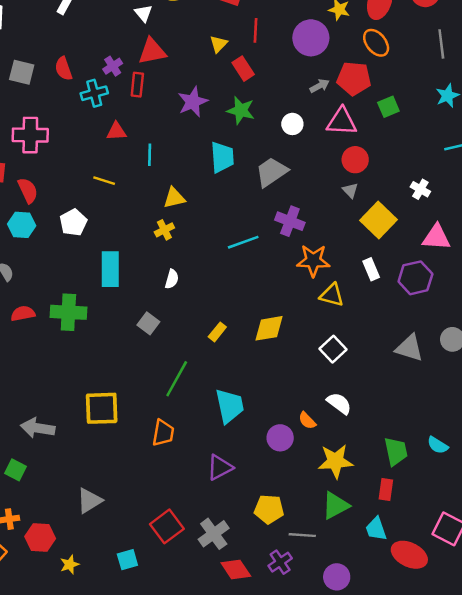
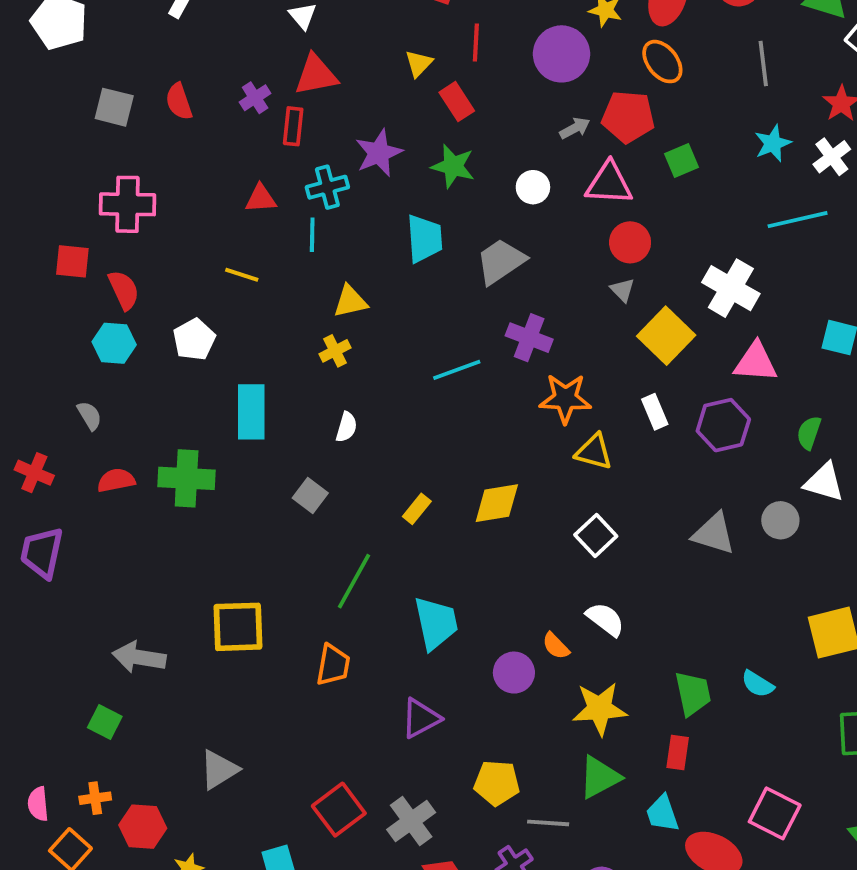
cyan cross: (94, 93) -> (327, 187), moved
white cross: (420, 189) -> (731, 288), size x1.8

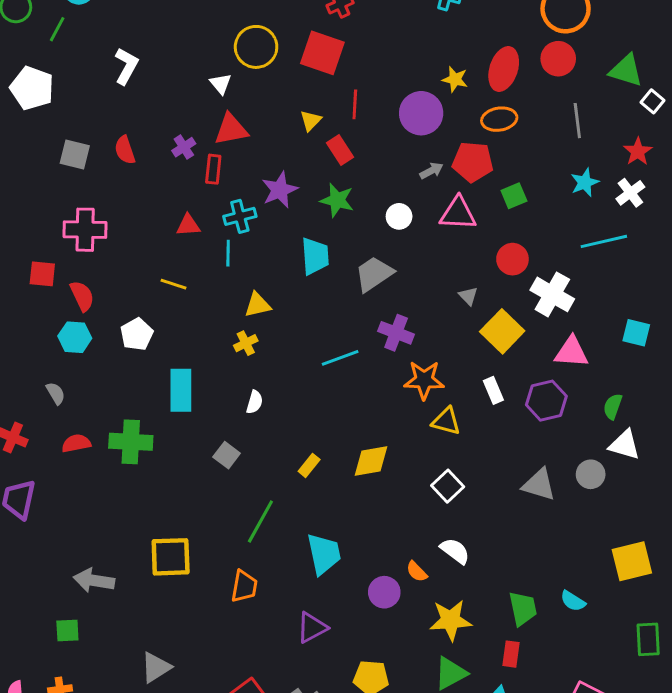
orange ellipse: (662, 62) -> (499, 119), turned -60
red circle: (630, 242) -> (512, 259), moved
green square: (105, 722) -> (67, 631), turned -30

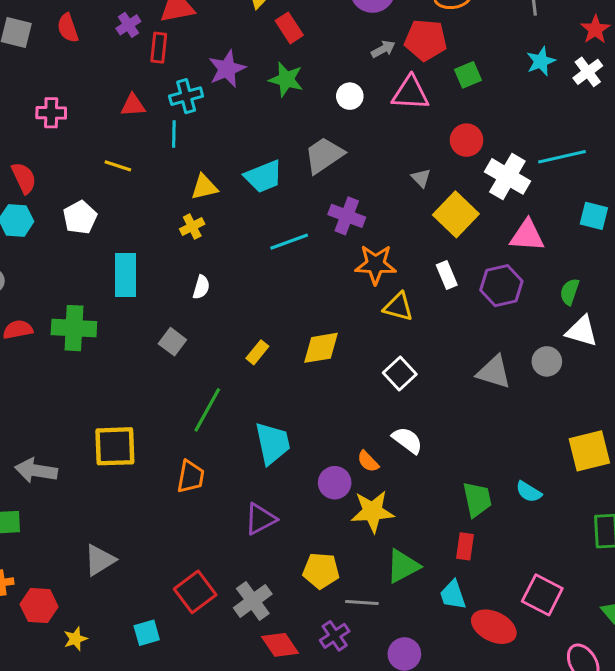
pink cross: (85, 230) -> (51, 113), moved, size x0.7
cyan line: (604, 241) -> (562, 157), moved
cyan trapezoid: (315, 256) -> (263, 176), moved, turned 72
yellow star: (451, 620) -> (373, 511), moved

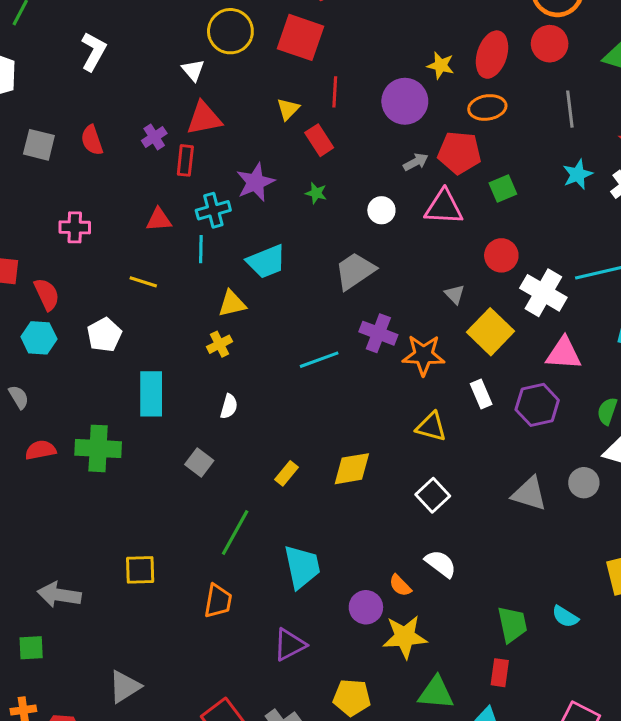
green star: (286, 79) -> (316, 193), size x0.6
cyan trapezoid: (263, 176) -> (266, 262), moved
orange star: (376, 264) -> (423, 355), moved
yellow square: (115, 446) -> (140, 570), size x0.7
green triangle: (403, 566) -> (436, 693), turned 33

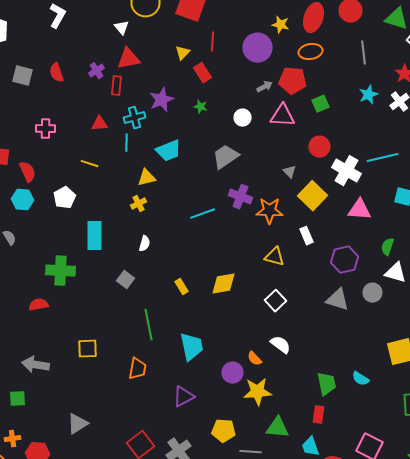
purple hexagon: (537, 405) -> (344, 260), moved
red semicircle: (41, 450) -> (38, 305), moved
yellow rectangle: (286, 473) -> (182, 287), turned -70
green line: (235, 533) -> (148, 325), turned -40

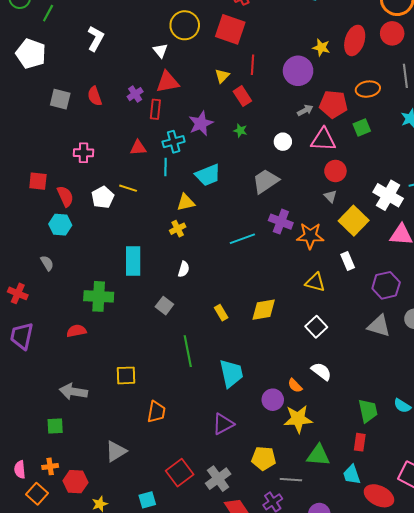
orange ellipse: (310, 52) -> (368, 89), moved
red circle: (320, 147) -> (335, 171), moved
white pentagon: (64, 198) -> (103, 197), moved
orange trapezoid: (138, 369) -> (156, 412), moved

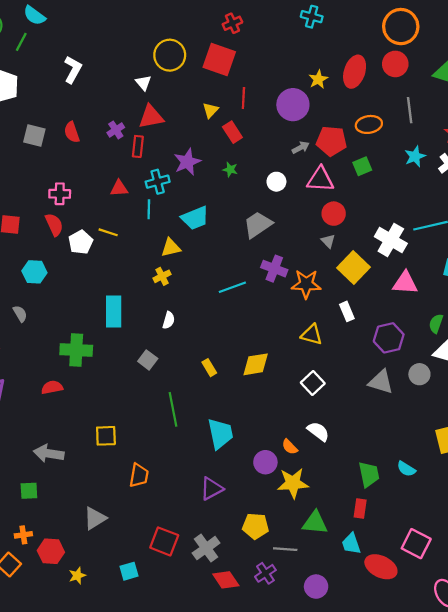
yellow star: (321, 48) -> (318, 79), turned 30
red semicircle: (65, 196) -> (54, 225), moved
red square: (180, 473) -> (164, 541), turned -32

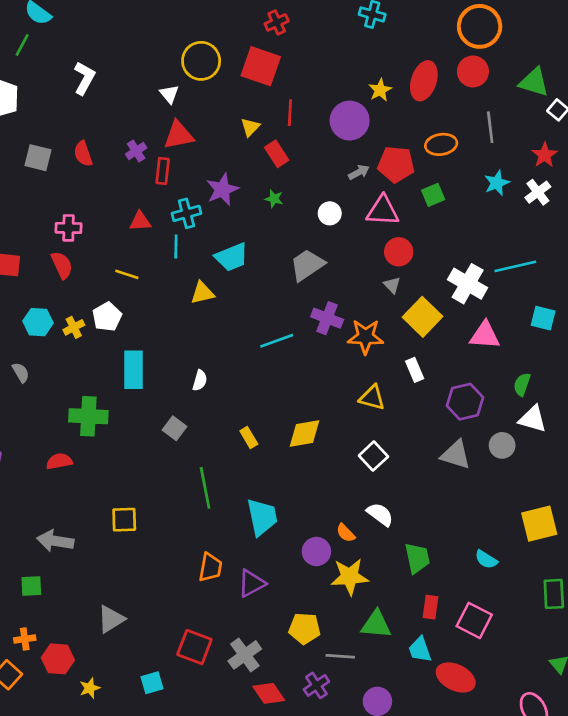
white pentagon: (81, 242) -> (107, 317), moved
yellow cross: (162, 276) -> (74, 327), moved
green trapezoid: (369, 474) -> (417, 558), moved
orange trapezoid: (139, 475) -> (210, 567), moved
pink square: (416, 544) -> (474, 620), moved

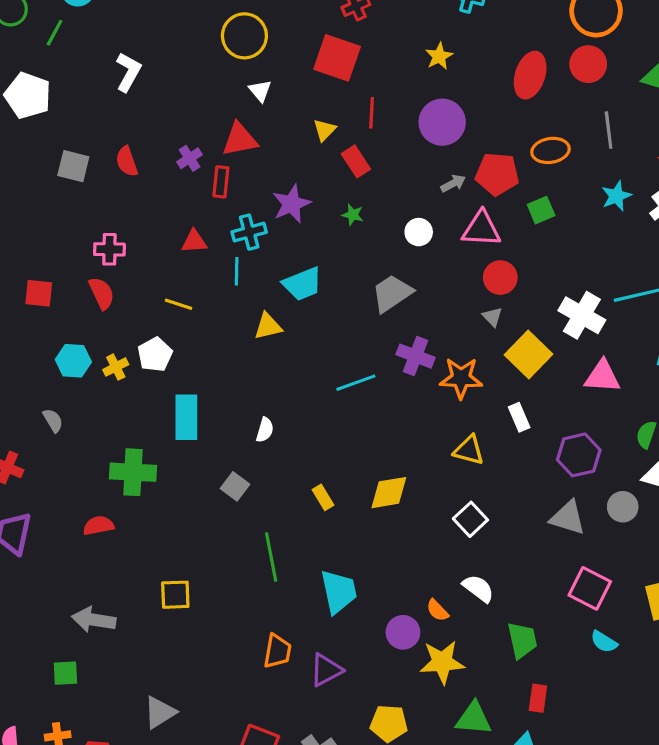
yellow circle: (201, 61) -> (244, 36), moved
yellow star: (380, 90) -> (439, 56), moved
white triangle: (169, 94) -> (260, 91), moved
pink square: (474, 620) -> (590, 588), moved

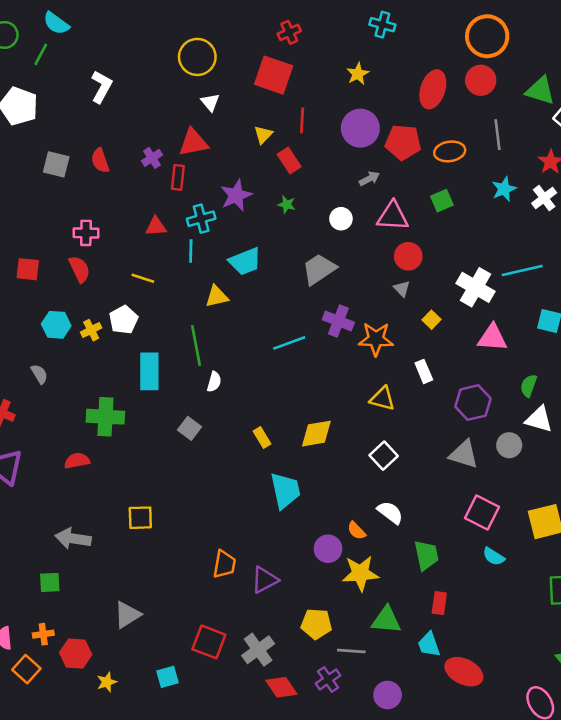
red pentagon: (497, 174) -> (403, 142), moved
yellow square: (529, 354) -> (432, 320), size x0.5
green line: (271, 557) -> (196, 346), moved
cyan trapezoid: (339, 591) -> (285, 491), moved

